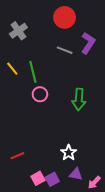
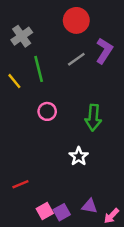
gray line: (65, 50) -> (76, 59), turned -56
green line: (33, 72) -> (39, 69), moved
white star: (69, 153) -> (79, 156), moved

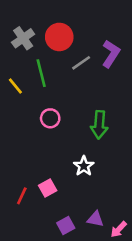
red circle: (76, 20) -> (59, 37), moved
red line: (20, 184) -> (22, 196), turned -42
pink square: (45, 211) -> (48, 188), moved

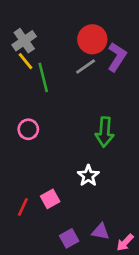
red circle: (59, 37) -> (92, 39), moved
yellow line: (15, 86) -> (26, 61), moved
pink circle: (50, 118) -> (28, 129), moved

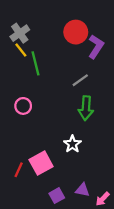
gray line: (86, 67) -> (80, 80), moved
pink square: (50, 199) -> (41, 163), size x1.5

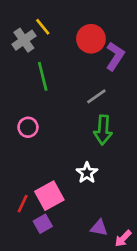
yellow line: (21, 50) -> (43, 27), moved
purple square: (57, 196) -> (43, 224), moved

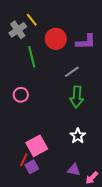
red circle: (91, 39) -> (56, 39), moved
purple L-shape: (115, 56) -> (86, 42), turned 55
white star: (87, 173) -> (78, 136), moved
red line: (23, 204) -> (24, 160), moved

